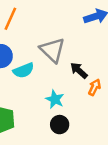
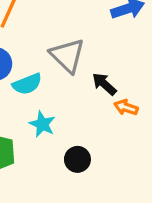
orange arrow: (94, 87) -> (126, 107), turned -98
cyan star: (55, 99) -> (42, 124), moved

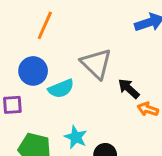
cyan star: (42, 124) -> (76, 137), moved

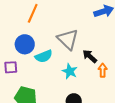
orange arrow: (148, 109) -> (103, 70), turned 72
cyan star: (76, 137) -> (70, 71), moved

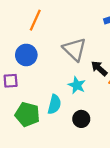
cyan semicircle: (44, 56) -> (54, 104), moved, turned -54

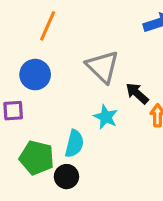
black circle: (81, 119) -> (66, 177), moved

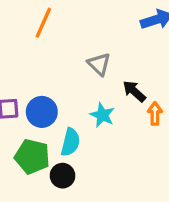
gray triangle: (103, 67) -> (99, 64), size x0.7
blue circle: (35, 75) -> (42, 112), moved

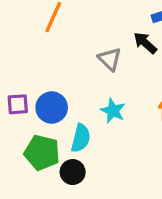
black arrow: (134, 91) -> (145, 43), moved

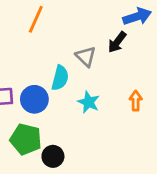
black arrow: (145, 43) -> (117, 42), turned -95
cyan semicircle: (81, 138) -> (60, 78), moved

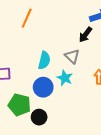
gray triangle: (86, 56) -> (72, 56), moved
blue circle: (34, 99) -> (43, 87), moved

